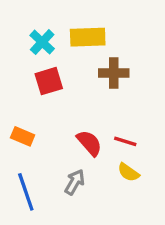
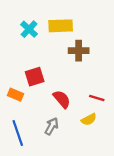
red square: (49, 81) -> (35, 77), moved
red line: (125, 141) -> (97, 98), moved
yellow semicircle: (128, 172) -> (89, 119), turned -63

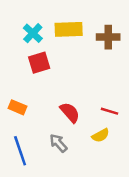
brown cross: (79, 51) -> (108, 37), moved
red square: (35, 77) -> (39, 63), moved
gray arrow: (52, 126) -> (58, 143), turned -72

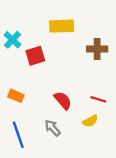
cyan cross: (33, 33) -> (12, 40), moved
brown cross: (108, 37) -> (97, 49), moved

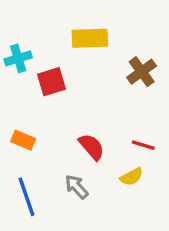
cyan cross: (12, 40) -> (18, 58), turned 30
brown cross: (97, 49) -> (142, 72), turned -36

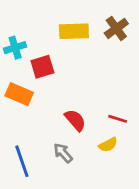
brown cross: (142, 72) -> (116, 28), moved
orange rectangle: (23, 140) -> (19, 94), moved, size x1.4

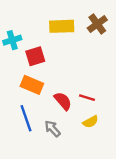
orange rectangle: (19, 94) -> (32, 85), moved
red line: (118, 119) -> (87, 98), moved
blue line: (22, 161) -> (26, 118), moved

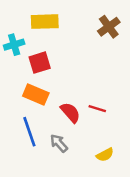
yellow rectangle: (62, 26) -> (45, 22), moved
yellow semicircle: (90, 122) -> (105, 155), moved

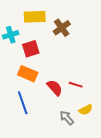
brown cross: (109, 27) -> (62, 28), moved
gray arrow: (59, 143) -> (67, 118), moved
yellow semicircle: (105, 155) -> (86, 110), moved

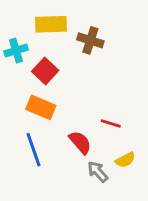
brown cross: (62, 28) -> (90, 40), turned -36
red square: (31, 49) -> (45, 71), turned -30
red semicircle: (55, 88) -> (80, 142), moved

